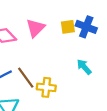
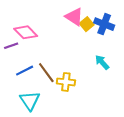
yellow square: (68, 27) -> (87, 24), turned -32
pink triangle: (35, 28) -> (74, 17), moved, turned -42

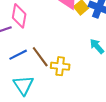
pink diamond: (26, 32) -> (19, 16), turned 55

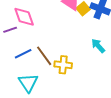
pink diamond: (19, 16) -> (24, 17), turned -30

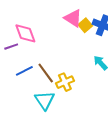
yellow cross: (63, 65) -> (65, 82), turned -30
cyan triangle: (28, 83) -> (45, 100), moved

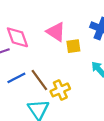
pink triangle: (73, 18) -> (56, 32), moved
yellow square: (85, 25) -> (73, 46), moved, turned 32

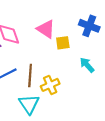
brown line: (39, 80) -> (30, 75), turned 40

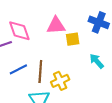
pink triangle: (46, 29) -> (56, 26), turned -36

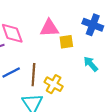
yellow cross: (60, 81) -> (54, 84), turned -36

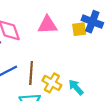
yellow square: (66, 42) -> (79, 29), moved
cyan arrow: (91, 64) -> (76, 87), moved

